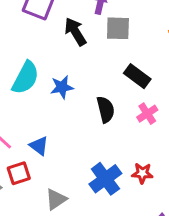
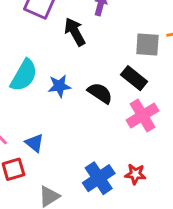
gray square: (118, 28) -> (147, 45), moved
black semicircle: (106, 110) -> (100, 93), moved, turned -45
pink cross: (147, 114) -> (143, 115), size x1.5

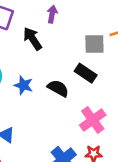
blue star: (59, 86) -> (23, 85), turned 30
pink cross: (143, 115) -> (93, 120), moved

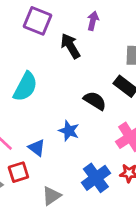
blue star: (23, 85) -> (69, 131), moved

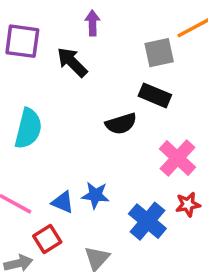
black semicircle: (95, 101) -> (121, 124), turned 145
blue star: (69, 131) -> (95, 195), moved

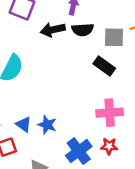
black arrow: (72, 62) -> (53, 30), turned -70
black semicircle: (121, 124) -> (83, 30), moved
pink cross: (178, 158) -> (110, 113), turned 30

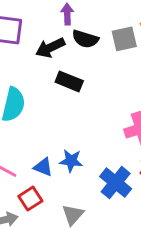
black semicircle: (83, 30) -> (85, 39), turned 35
black rectangle: (104, 66) -> (69, 81), moved

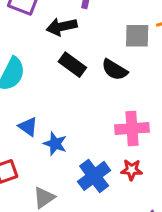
black semicircle: (85, 39) -> (115, 70), moved
blue triangle: (43, 167) -> (28, 127), moved

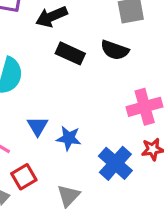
blue triangle: (28, 127) -> (38, 126), turned 35

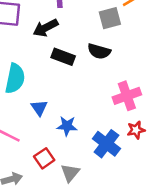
blue triangle: (38, 126) -> (39, 108), moved
red square: (24, 177) -> (44, 158), moved

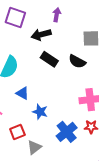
blue triangle: (39, 108) -> (22, 93), turned -40

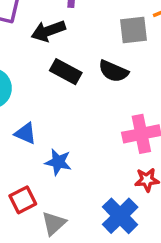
blue cross: (67, 132) -> (120, 216), moved

